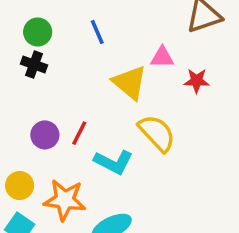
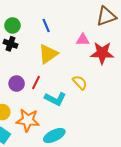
red star: (197, 81) -> (102, 53), size x1.6
yellow triangle: (130, 83) -> (48, 54), moved, turned 45
yellow semicircle: (157, 133) -> (80, 83), size x0.7

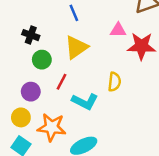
green circle: (12, 25) -> (42, 60), moved
yellow semicircle: (80, 83) -> (114, 82), turned 49
purple circle: (17, 84) -> (31, 92), moved

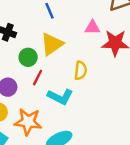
green circle: (42, 60) -> (28, 57), moved
yellow semicircle: (114, 82) -> (81, 70), moved

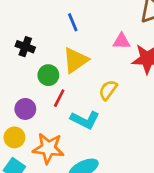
yellow semicircle: (81, 70) -> (108, 90), turned -150

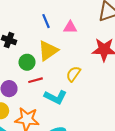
pink triangle: (122, 41) -> (70, 27), moved
red line: (59, 98) -> (35, 80), turned 48

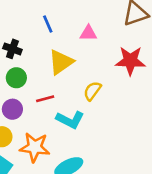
blue line: (46, 21) -> (48, 24), moved
green circle: (27, 62) -> (16, 78), moved

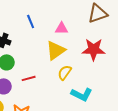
yellow triangle: (61, 62) -> (56, 50), moved
cyan L-shape: (70, 120) -> (82, 94), moved

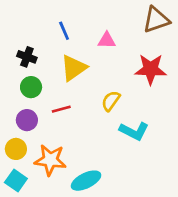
yellow triangle: (56, 50) -> (74, 68), moved

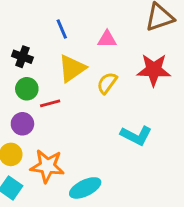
yellow semicircle: (111, 101) -> (107, 83), moved
red line: (61, 109) -> (50, 103), moved

